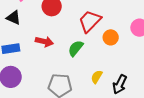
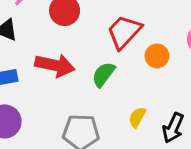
red arrow: (44, 42) -> (55, 65), size x1.4

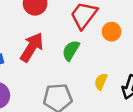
red arrow: (55, 65) -> (32, 47), turned -64

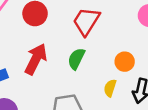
orange circle: (112, 32) -> (125, 62), moved

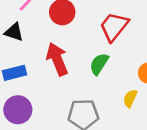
red arrow: (36, 59) -> (57, 59), turned -56

